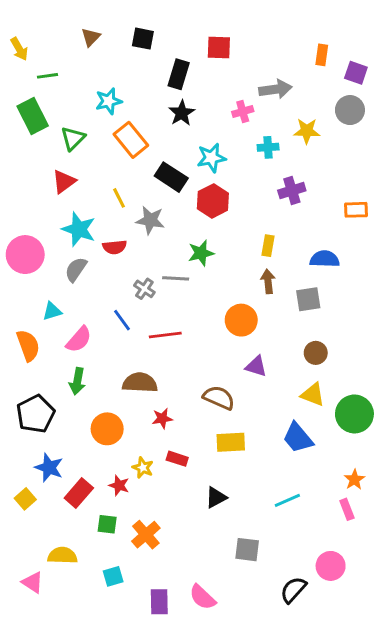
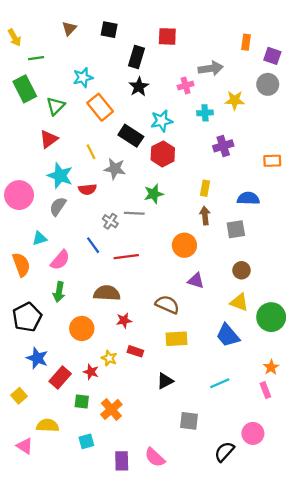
yellow square: (25, 499) -> (19, 396), moved

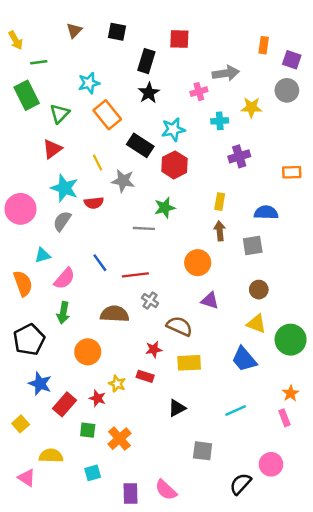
gray cross: (110, 221) -> (150, 301), moved
red star: (124, 320) -> (154, 349), moved

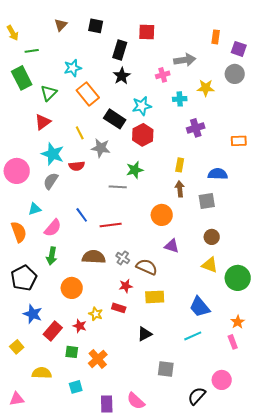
gray cross: (150, 301) -> (123, 258), moved
blue trapezoid: (244, 359) -> (200, 307), moved
pink triangle: (27, 478) -> (17, 399), moved, turned -42

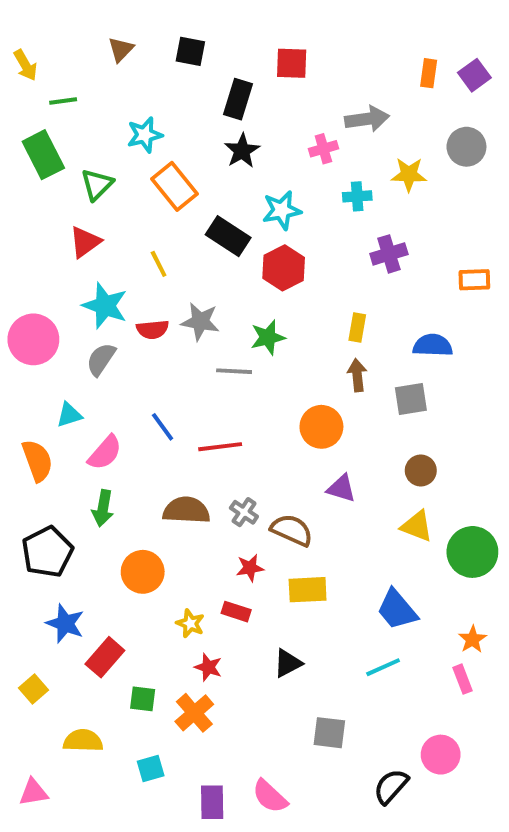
purple square: (239, 49) -> (474, 75), moved, turned 35
gray star: (101, 148) -> (200, 322), moved
red star: (80, 326) -> (208, 667), moved

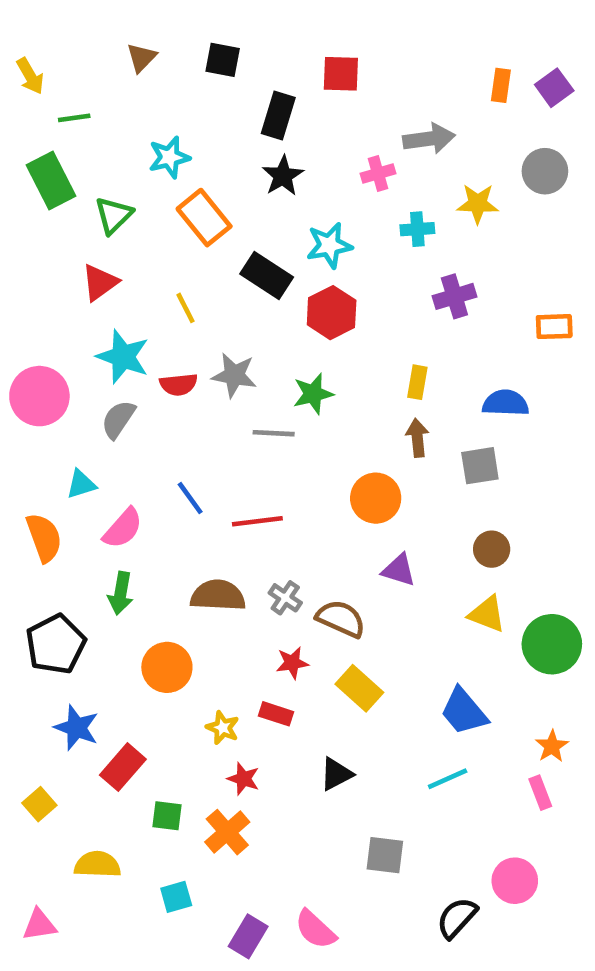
yellow rectangle: (308, 590) -> (359, 688), turned 45
purple rectangle: (212, 802) -> (248, 936), turned 32

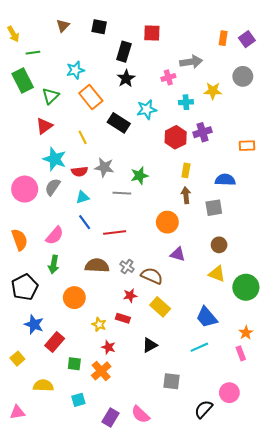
red hexagon: (332, 313) -> (176, 137), moved
pink circle: (39, 396) -> (25, 189), moved
cyan triangle: (81, 484) -> (83, 197), moved

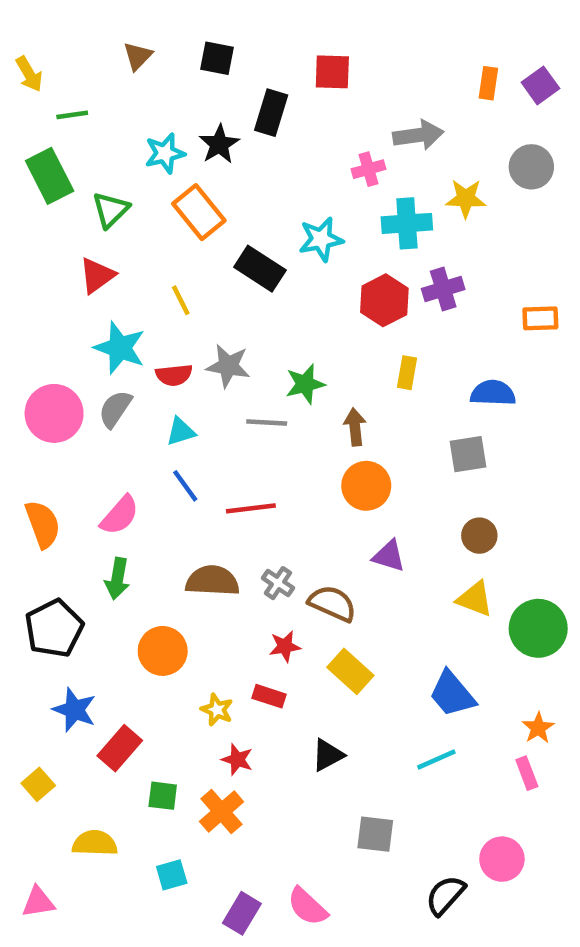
black star: (126, 78) -> (219, 144), moved
cyan cross: (186, 102) -> (407, 223), size x1.5
brown arrow: (186, 195) -> (355, 427), moved

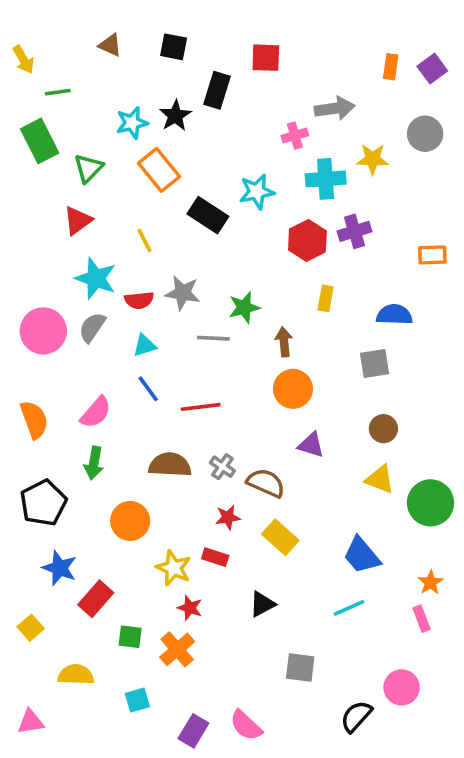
brown triangle: (138, 56) -> (110, 45), turned -50
yellow star: (217, 710) -> (174, 568), size x1.4

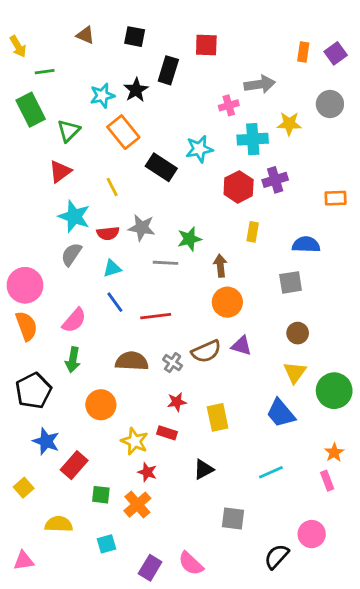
pink circle: (43, 331) -> (25, 285), moved
yellow triangle: (380, 479) -> (295, 372), turned 45
brown semicircle: (266, 483) -> (206, 351), moved, turned 132
yellow rectangle: (280, 537) -> (218, 417), turned 36
blue trapezoid: (362, 555) -> (281, 413), moved

